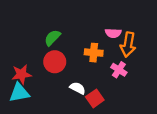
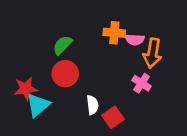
orange cross: (94, 53) -> (114, 33), moved
white semicircle: (78, 88) -> (92, 105), turned 56
cyan triangle: (19, 93) -> (38, 105), moved, turned -30

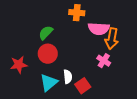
orange cross: (114, 33) -> (77, 13), moved
pink semicircle: (135, 40) -> (99, 29), size x1.5
cyan triangle: (38, 105) -> (49, 83), moved

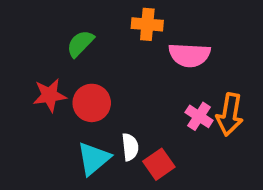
green semicircle: (46, 33) -> (80, 44), moved
orange arrow: (112, 39) -> (230, 114), moved
red star: (19, 65) -> (50, 95), moved

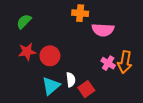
green semicircle: (80, 44) -> (24, 21), moved

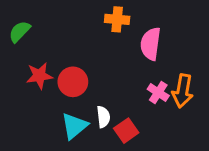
green semicircle: (24, 21) -> (20, 32), moved
pink semicircle: (103, 30) -> (151, 44), turned 95

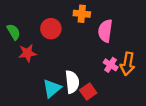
green semicircle: (20, 32) -> (14, 32), moved, turned 105
red circle: (73, 82) -> (51, 29), moved
white semicircle: (103, 117) -> (72, 82), size x1.5

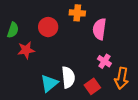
green semicircle: (14, 32) -> (13, 30), turned 49
orange arrow: (128, 64) -> (122, 78), moved
red square: (88, 91) -> (92, 86), moved

